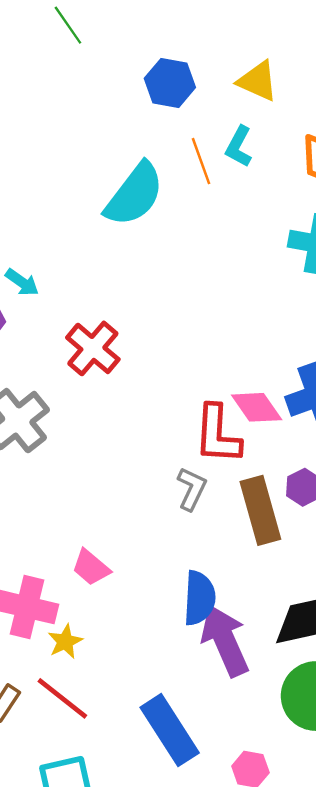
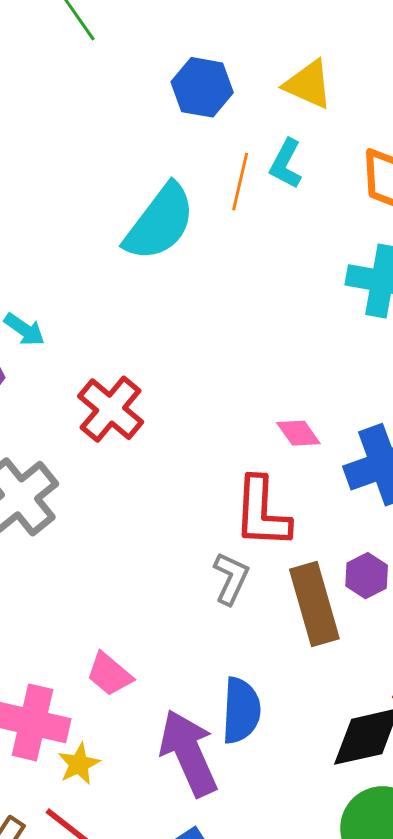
orange line: (201, 161) -> (240, 182), turned 33
pink diamond: (257, 407) -> (298, 433), moved, size x0.7
purple arrow: (225, 641) -> (189, 753), moved

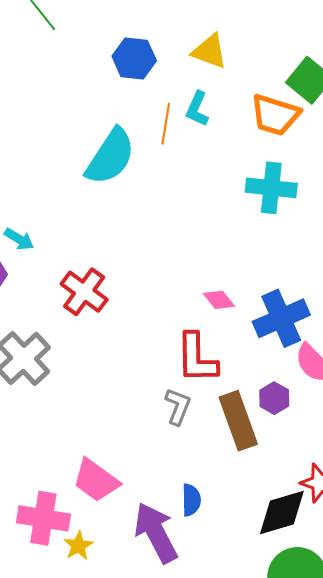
pink trapezoid: (109, 674) -> (96, 480), size x1.4
blue semicircle: (241, 711) -> (191, 500), size x0.7

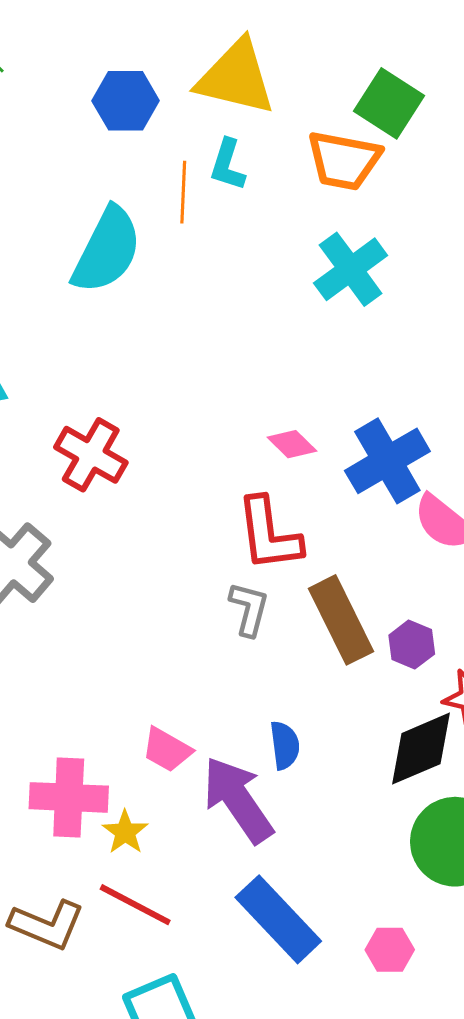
yellow triangle: (209, 51) -> (236, 77), size x1.5
cyan cross: (271, 188) -> (351, 269), turned -36
purple hexagon: (274, 398) -> (412, 645), moved
pink trapezoid: (96, 480) -> (167, 750), moved, size x0.7

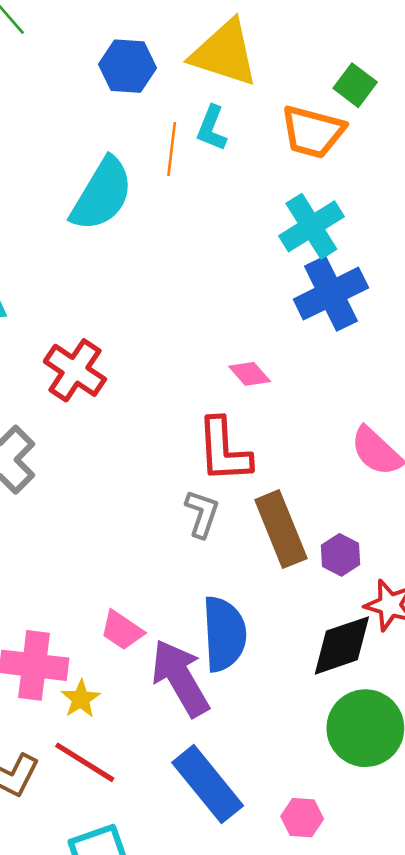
green square: (389, 103) -> (355, 85), size x0.7
blue cross: (387, 461) -> (331, 294), moved
blue semicircle: (285, 745) -> (224, 634), size x1.8

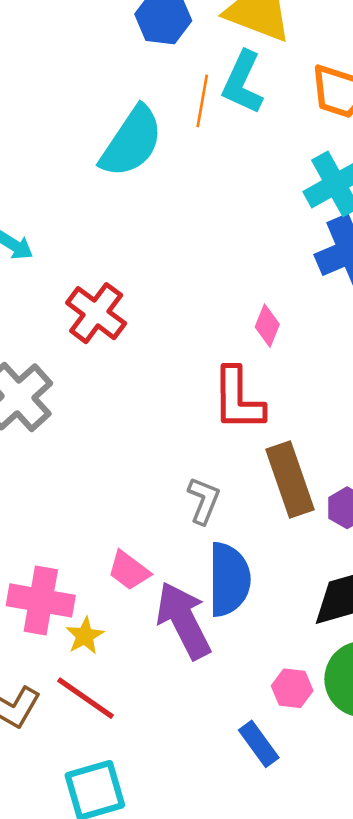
cyan L-shape: (212, 128) -> (243, 83), size x1.4
pink diamond: (250, 374) -> (267, 326), turned 60
gray L-shape: (202, 514) -> (204, 501), moved
blue rectangle: (208, 784) -> (259, 744), moved, size x0.6
pink hexagon: (302, 818) -> (292, 688), moved

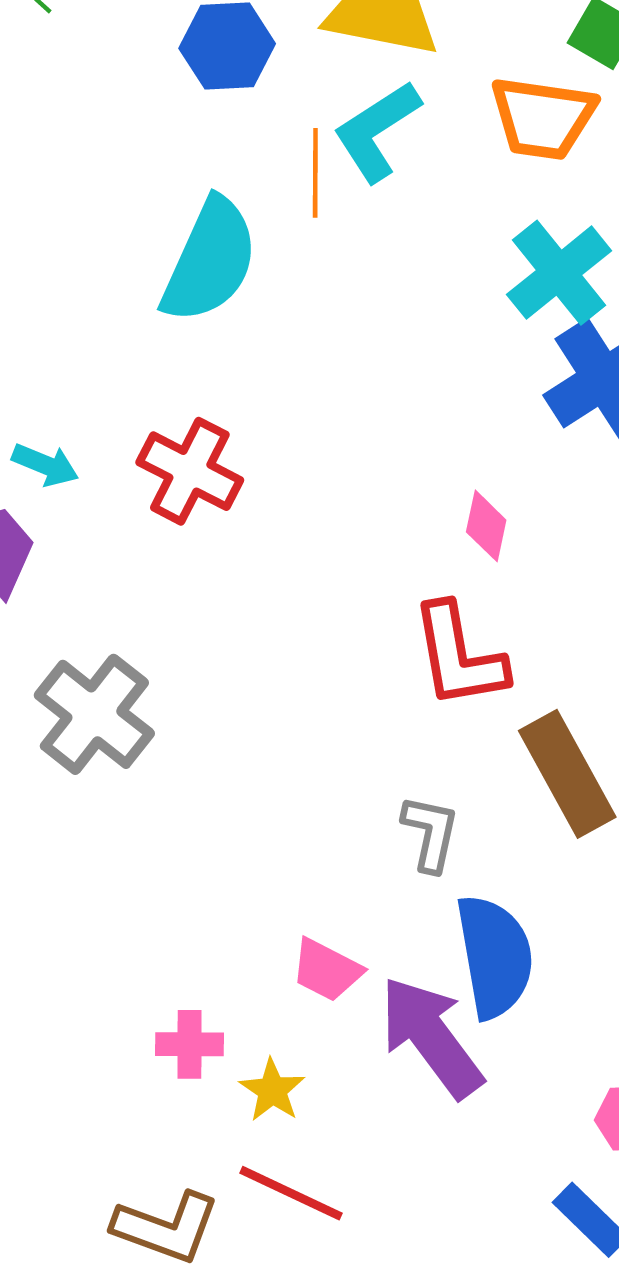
cyan L-shape: (243, 83) -> (377, 131), turned 42
red cross: (96, 313) -> (190, 471), moved
pink cross: (41, 600) -> (190, 1044), size x0.6

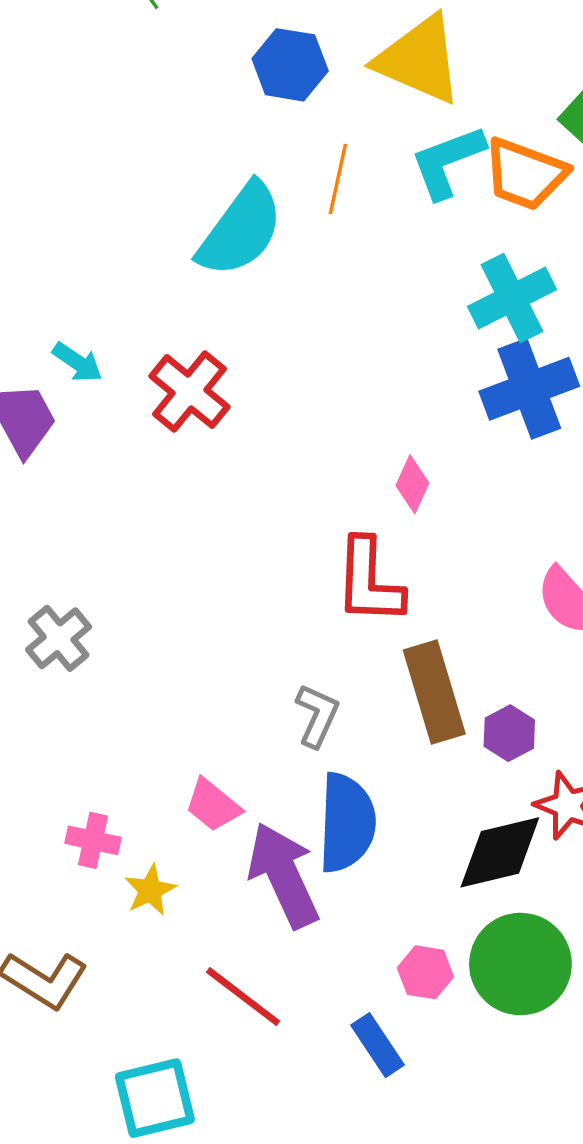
cyan L-shape: (377, 131) -> (447, 162), moved
gray cross: (94, 714) -> (59, 638), moved, size x0.7
red line: (291, 1193) -> (243, 997), moved

